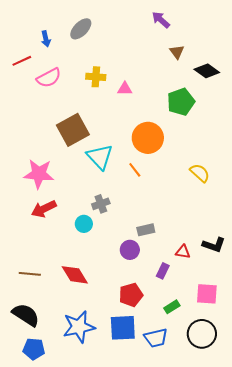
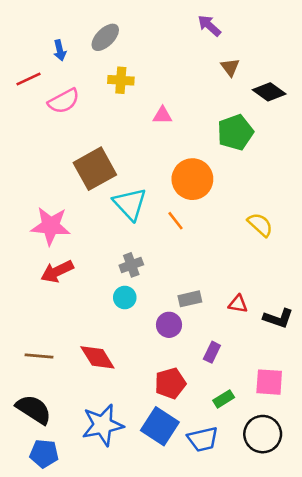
yellow cross: (96, 77) -> (121, 80), moved
cyan circle: (84, 224) -> (125, 297), moved
red triangle: (183, 252) -> (238, 304), moved
blue square: (123, 328) -> (160, 426), turned 36

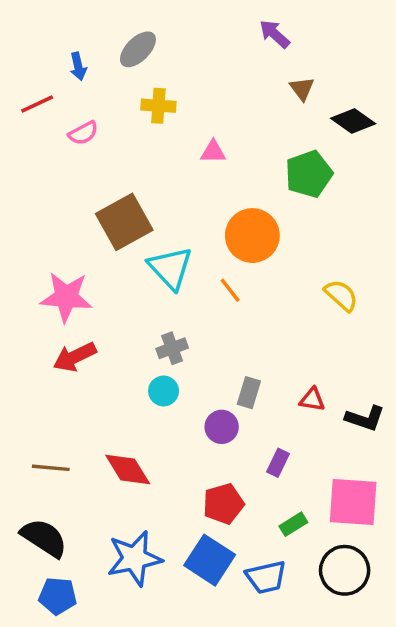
pink semicircle: (64, 101) -> (83, 133), size x0.7
gray rectangle: (190, 299) -> (249, 393), turned -60
pink square: (269, 382) -> (353, 502), size x1.4

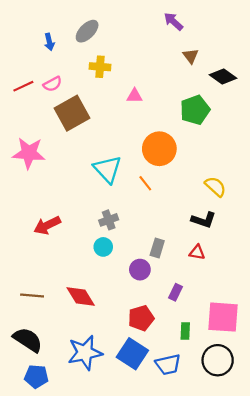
red line: (37, 104) -> (23, 86), moved
brown square: (124, 222) -> (72, 113), moved
pink star: (66, 297) -> (29, 153), moved
black L-shape: (365, 418) -> (204, 220), moved
green rectangle: (293, 524) -> (185, 331), turned -56

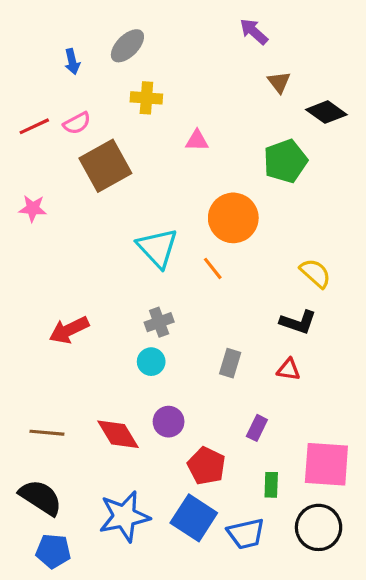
pink star: (29, 153) -> (33, 208), moved, size x0.6
purple circle: (140, 270) -> (169, 422), moved
red pentagon: (141, 318) -> (206, 466), turned -30

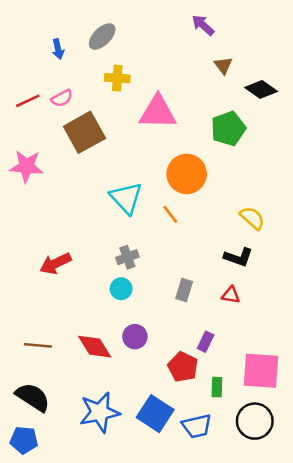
pink triangle: (197, 141) -> (158, 112), size x2.0
pink star: (33, 208) -> (26, 166), size x1.5
red pentagon: (206, 466) -> (183, 367), moved
blue pentagon: (53, 551) -> (24, 440), moved

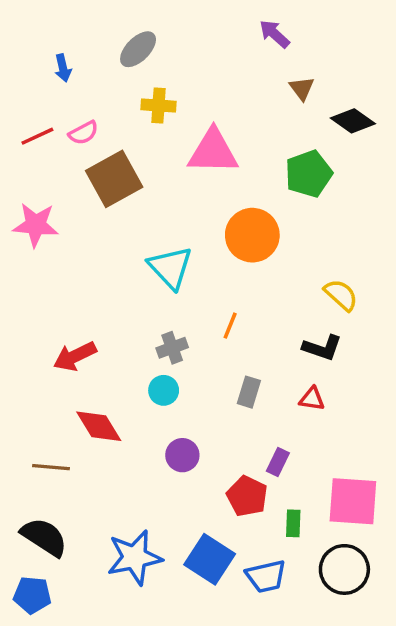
blue arrow: (58, 49) -> (63, 68), moved
orange line: (170, 214) -> (230, 326), moved, turned 60
red diamond: (95, 347) -> (99, 426), moved

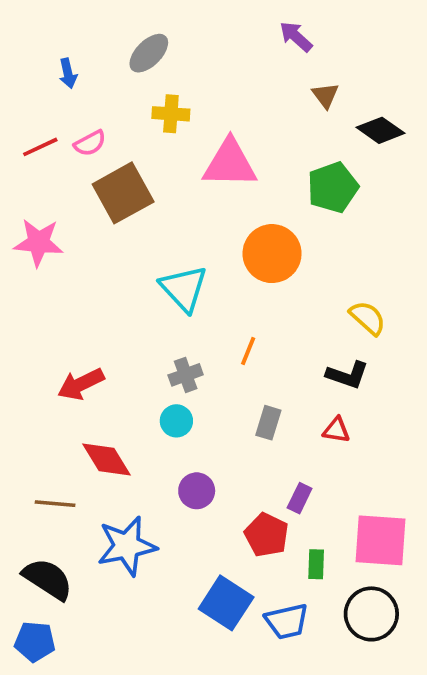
blue star: (135, 557) -> (127, 546), moved

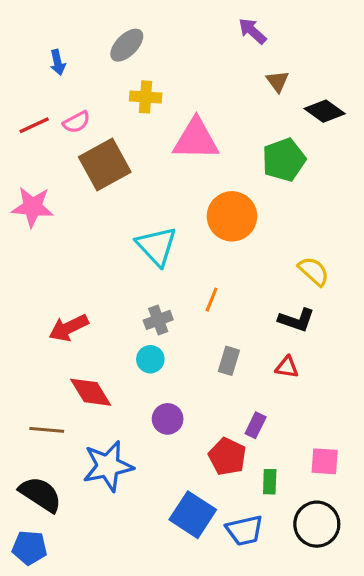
pink square: (381, 540) -> (325, 461), size x0.6

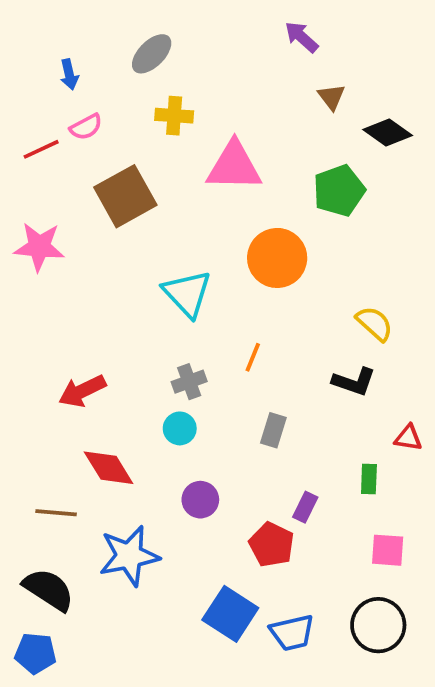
pink semicircle: (77, 122) -> (86, 127), moved
red triangle: (287, 367) -> (408, 438), moved
green rectangle: (270, 482) -> (369, 479), moved

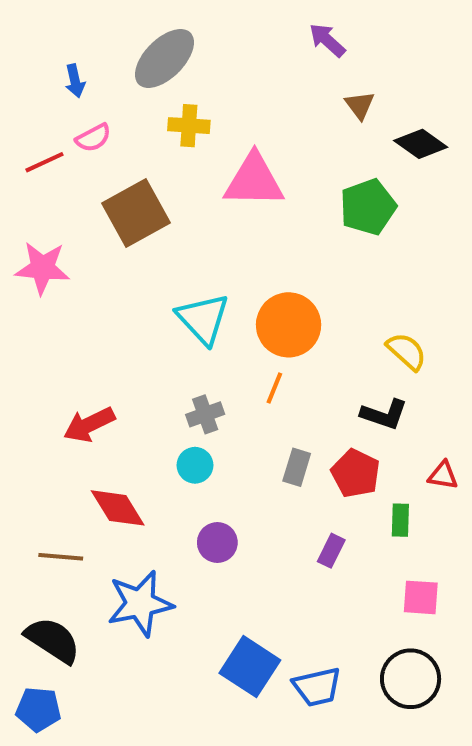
gray ellipse: (152, 54) -> (164, 58), size x1.4
orange circle: (277, 258) -> (289, 325), moved
red pentagon: (272, 545) -> (356, 473), moved

